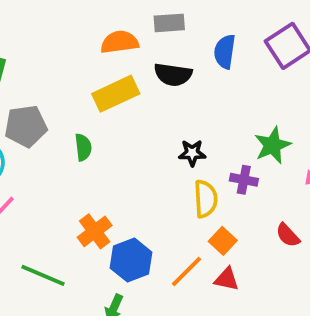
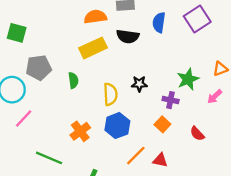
yellow semicircle: (206, 199) -> (110, 94), moved
orange square: (223, 241) -> (162, 124), moved
blue hexagon: (131, 260) -> (117, 126), moved

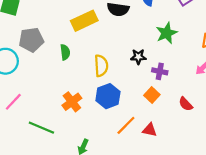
green star: (188, 79) -> (167, 33), moved
black star: (139, 84) -> (138, 57), moved
pink line: (24, 119) -> (13, 102), moved

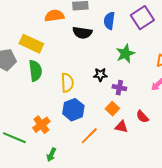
yellow rectangle: (84, 21) -> (31, 44), moved, turned 50
green semicircle: (65, 52) -> (35, 71), size x1.5
orange cross: (72, 102) -> (41, 125), moved
red triangle: (150, 130) -> (121, 127), moved

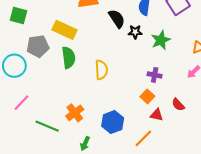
black semicircle: (82, 33) -> (117, 19), turned -132
black star: (100, 75) -> (135, 32), moved
blue hexagon: (73, 110) -> (113, 122), moved
orange line: (89, 136) -> (143, 138), moved

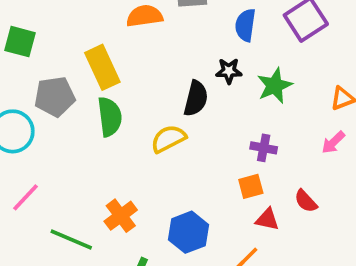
black semicircle: (117, 19) -> (196, 98), moved, turned 48
yellow rectangle: (65, 30) -> (102, 67), turned 40
yellow semicircle: (101, 70) -> (168, 139), turned -114
orange square: (147, 96) -> (251, 186), turned 32

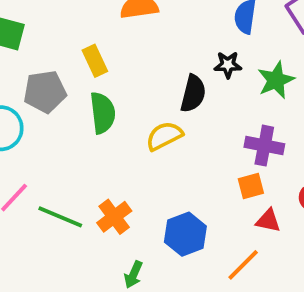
yellow rectangle: (102, 67) -> (95, 61), size x0.7
purple cross: (264, 148) -> (264, 146), size x1.4
green line: (71, 240) -> (60, 217), moved

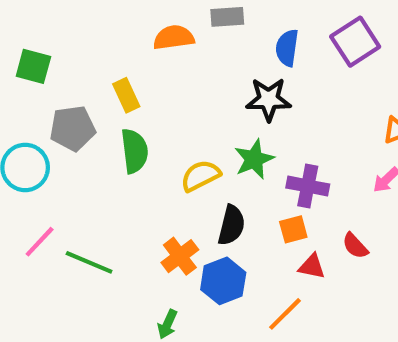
black star: (228, 65) -> (269, 99), size x1.5
green star: (276, 80) -> (254, 159), moved
black semicircle: (193, 94) -> (231, 225), moved
orange cross: (114, 217) -> (180, 256), moved

